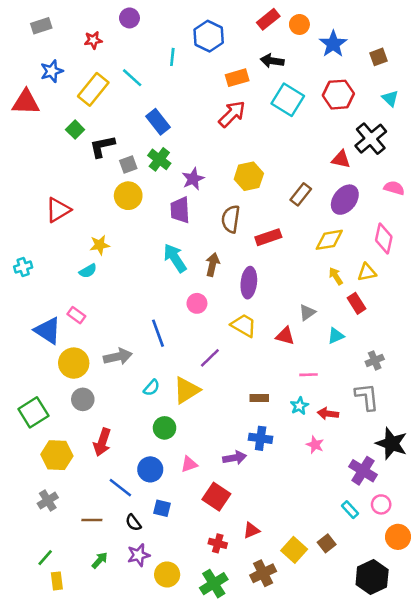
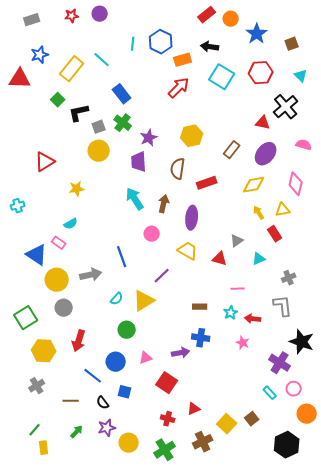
blue hexagon: (209, 36) -> (161, 42), moved
red star: (93, 40) -> (72, 16), moved
cyan semicircle: (88, 271) -> (71, 224), moved

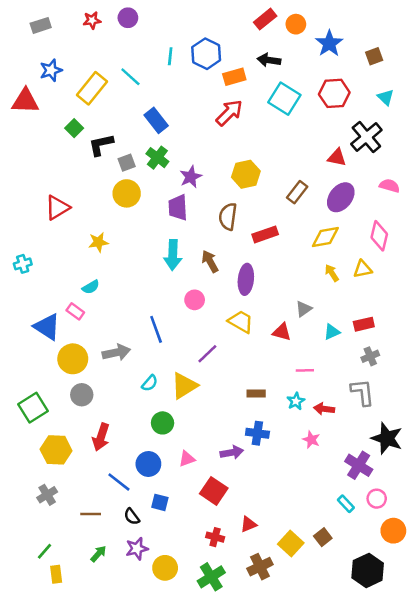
cyan arrow: (135, 199) -> (173, 255), turned -145
brown arrow: (164, 204) -> (210, 261), turned -42
red rectangle: (275, 234) -> (364, 324), moved, turned -70

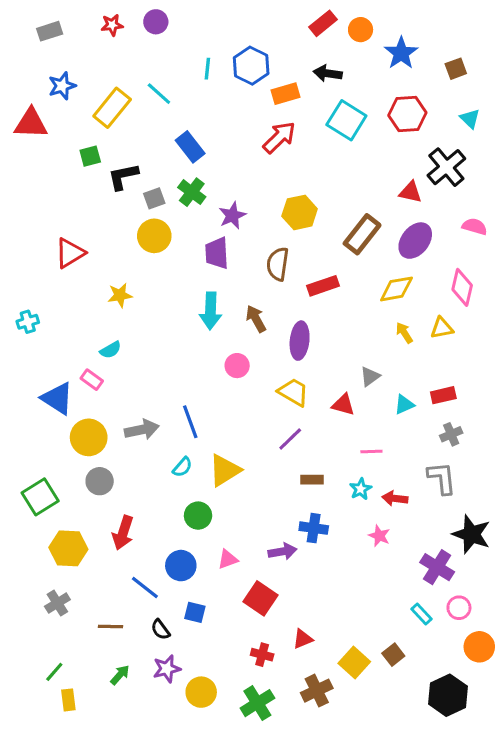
green square: (74, 128) -> (90, 156), turned 30
brown rectangle: (297, 192) -> (362, 234), size x1.4
blue line: (156, 329) -> (190, 422), moved
purple line: (207, 354) -> (290, 439), moved

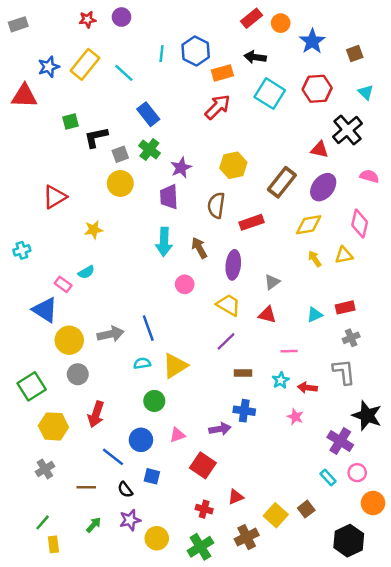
gray rectangle: (50, 31) -> (18, 24), moved
yellow rectangle: (112, 108) -> (85, 64), moved
gray triangle: (370, 376) -> (272, 282), moved
pink rectangle: (92, 380) -> (63, 284), moved
cyan semicircle: (182, 467) -> (142, 363), turned -140

